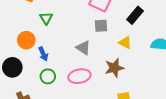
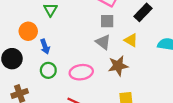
gray triangle: (83, 48) -> (103, 42), moved

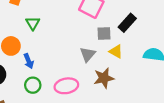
gray square: (107, 21) -> (104, 33), moved
gray triangle: (103, 42) -> (88, 54), turned 35

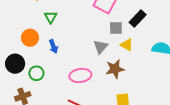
blue arrow: (29, 61) -> (53, 46), moved
green circle: (33, 85) -> (36, 73), moved

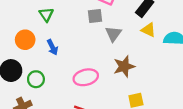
gray square: (116, 28) -> (95, 16), moved
yellow triangle: (127, 45) -> (148, 30), moved
gray triangle: (101, 47) -> (113, 34), moved

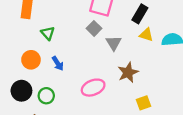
gray square: (95, 16) -> (94, 28), turned -32

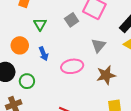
gray square: (94, 28) -> (72, 20), moved
pink ellipse: (93, 88) -> (72, 66), moved

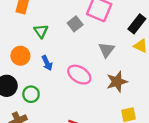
pink ellipse: (72, 66) -> (79, 75), turned 45

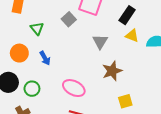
pink ellipse: (79, 75) -> (74, 88), moved

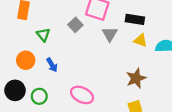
black rectangle: (127, 15) -> (135, 19), turned 66
gray triangle: (100, 42) -> (110, 34), moved
brown star: (112, 71) -> (136, 78), moved

